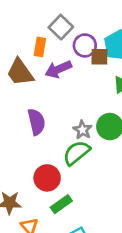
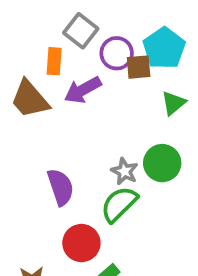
purple semicircle: (36, 122) -> (61, 187), moved

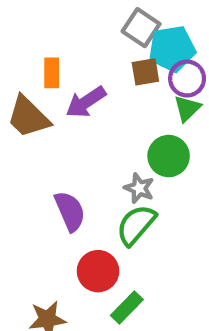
gray square: (81, 31) -> (141, 28), moved
cyan pentagon: (164, 48) -> (172, 49), turned 30
purple circle: (117, 53) -> (187, 79), moved
green circle: (162, 163) -> (169, 156), moved

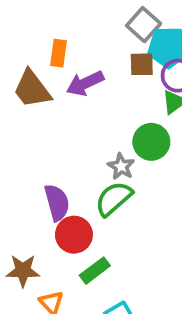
purple semicircle: (70, 211) -> (57, 203), moved

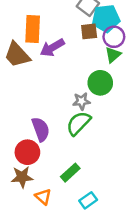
orange rectangle: (59, 53) -> (33, 29), size x1.5
gray star: (121, 166) -> (82, 101), turned -30
red circle: (74, 235) -> (27, 152), moved

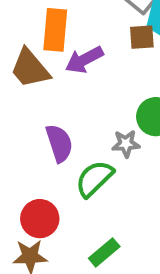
green semicircle: (78, 123) -> (94, 179), moved
purple semicircle: (41, 129) -> (59, 143), moved

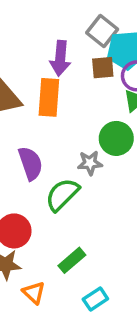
orange rectangle: (55, 30) -> (49, 97), moved
purple arrow: (84, 60) -> (60, 58), moved, turned -56

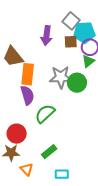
orange rectangle: (49, 97) -> (28, 74), moved
gray star: (90, 163) -> (61, 77), moved, size x1.6
cyan rectangle: (95, 299) -> (62, 174), turned 32

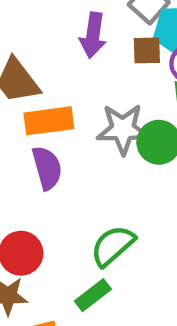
orange rectangle: (28, 74) -> (49, 121), turned 75
green semicircle: (45, 114) -> (113, 246), moved

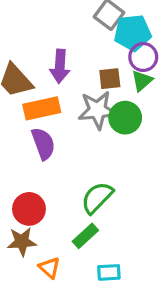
purple arrow: (93, 35) -> (60, 66), moved
brown square: (147, 50) -> (110, 79), moved

